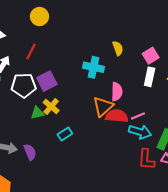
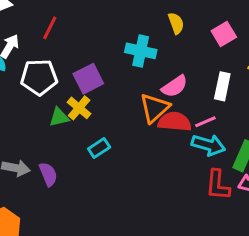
white rectangle: (150, 77) -> (222, 86), moved
purple square: (47, 81) -> (88, 79), moved
pink semicircle: (117, 92) -> (175, 86), turned 54

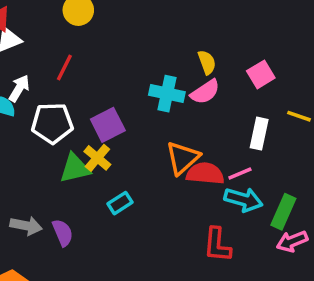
pink semicircle: (175, 86) -> (205, 92), moved
green triangle: (59, 117) -> (75, 168), size x1.4
red L-shape: (218, 185) -> (217, 245), moved

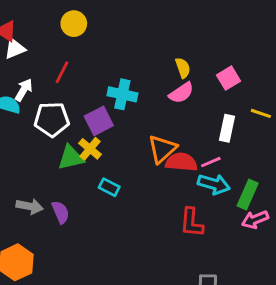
cyan cross: (167, 94) -> (122, 94), moved
cyan rectangle: (120, 203) -> (109, 187), turned 60

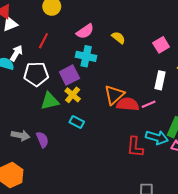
yellow semicircle: (183, 68) -> (118, 38), moved, turned -32
pink semicircle: (181, 93) -> (85, 31), moved
yellow cross: (90, 149) -> (73, 95), moved
cyan arrow: (214, 184) -> (157, 138), moved

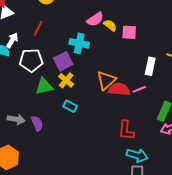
pink semicircle: (85, 31) -> (95, 19), moved
pink square: (161, 45) -> (129, 32), moved, turned 35
cyan arrow: (157, 138) -> (137, 155), moved

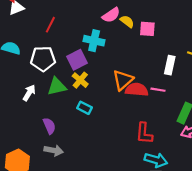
white arrow: (12, 40) -> (29, 93), moved
pink line: (139, 89) -> (158, 90), turned 32
gray arrow: (16, 119) -> (54, 150), moved

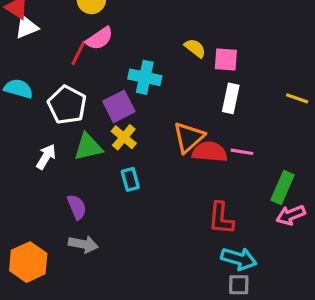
pink semicircle: (111, 15) -> (99, 38), moved
white pentagon: (43, 59) -> (67, 105), turned 30
white rectangle: (170, 65) -> (231, 98), moved
cyan rectangle: (85, 108) -> (130, 179), turned 48

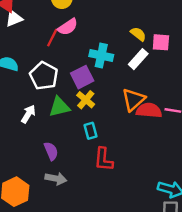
white rectangle: (231, 98) -> (138, 59), moved, turned 30
red L-shape: (221, 218) -> (104, 159), moved

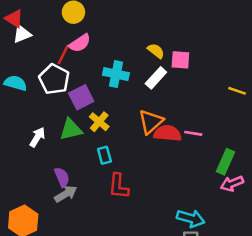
white pentagon: (44, 76) -> (54, 79), moved
purple square: (82, 77) -> (81, 97), moved
gray arrow: (56, 179) -> (66, 194), moved, turned -42

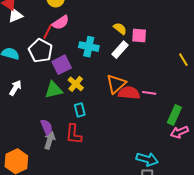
yellow line: (237, 91) -> (183, 60), turned 40
white arrow: (37, 137) -> (15, 88), moved
red L-shape: (119, 186) -> (74, 134), moved
gray arrow: (66, 194) -> (50, 140), turned -42

